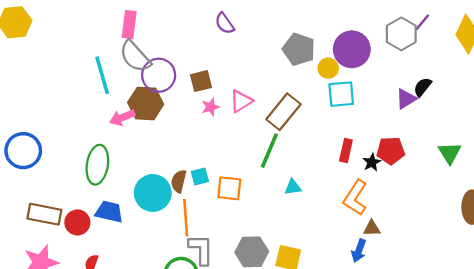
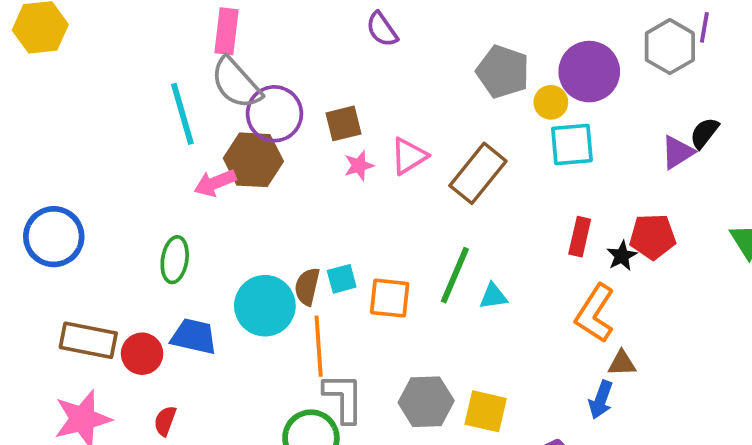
purple line: (422, 22) -> (704, 27), turned -30
green line: (269, 151) -> (455, 275), moved
green ellipse: (97, 165) -> (175, 260), size x0.7

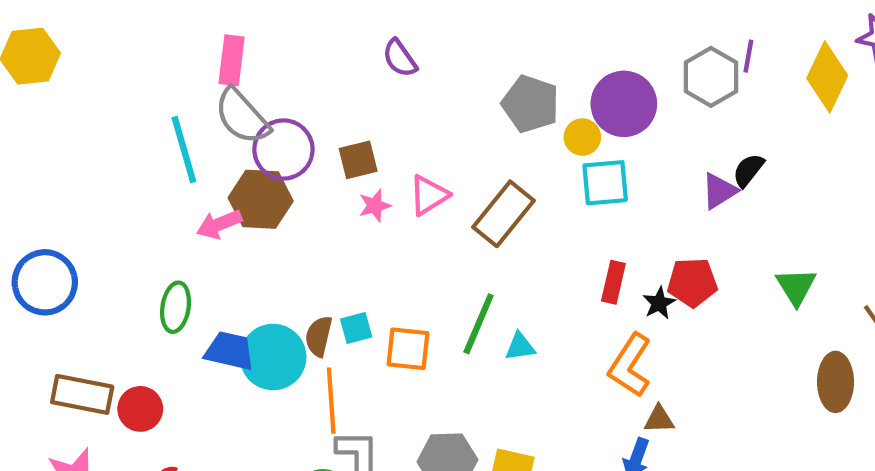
blue trapezoid: (194, 336) -> (230, 351), moved

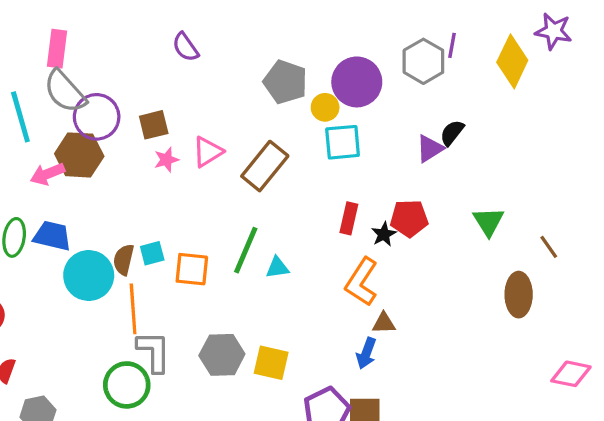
blue trapezoid: (230, 351) -> (52, 236), moved

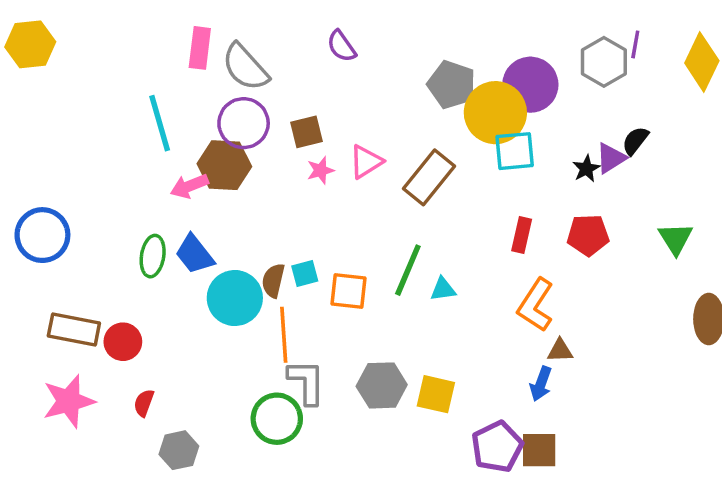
gray semicircle: (65, 91) -> (245, 67), moved
yellow circle: (325, 107) -> (495, 113), size x2.0
black star: (384, 234) -> (586, 169), moved
blue trapezoid: (52, 236) -> (195, 254), turned -141

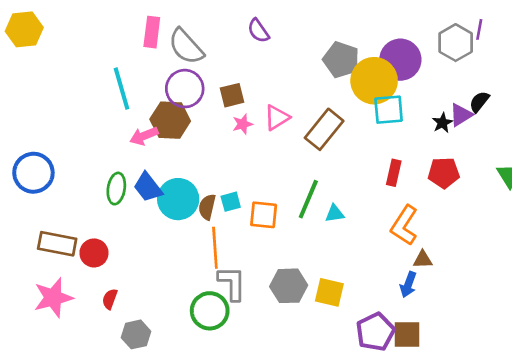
cyan circle: (235, 298) -> (178, 199), moved

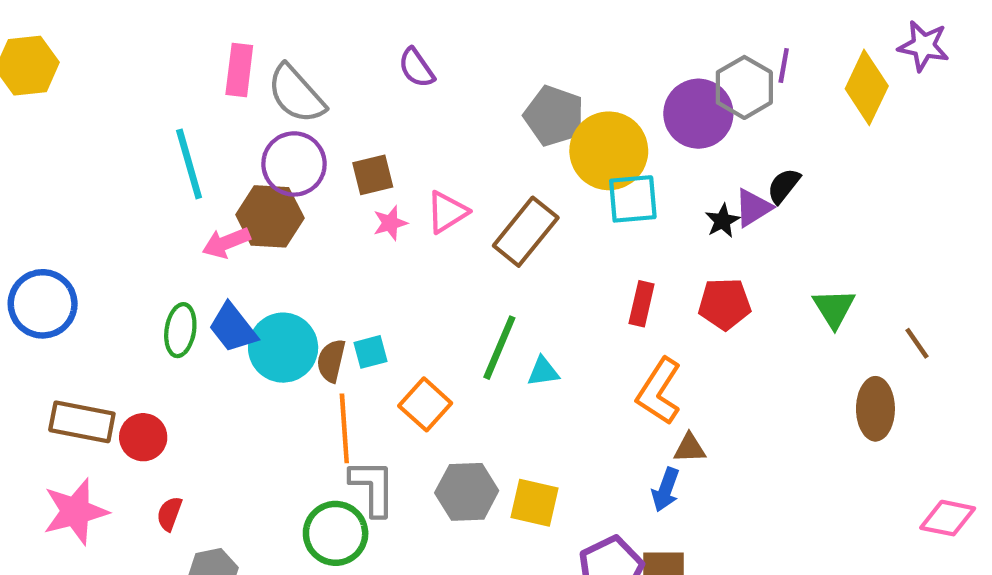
purple circle: (400, 60) -> (698, 114), moved
orange square: (264, 215) -> (425, 404), moved, turned 36

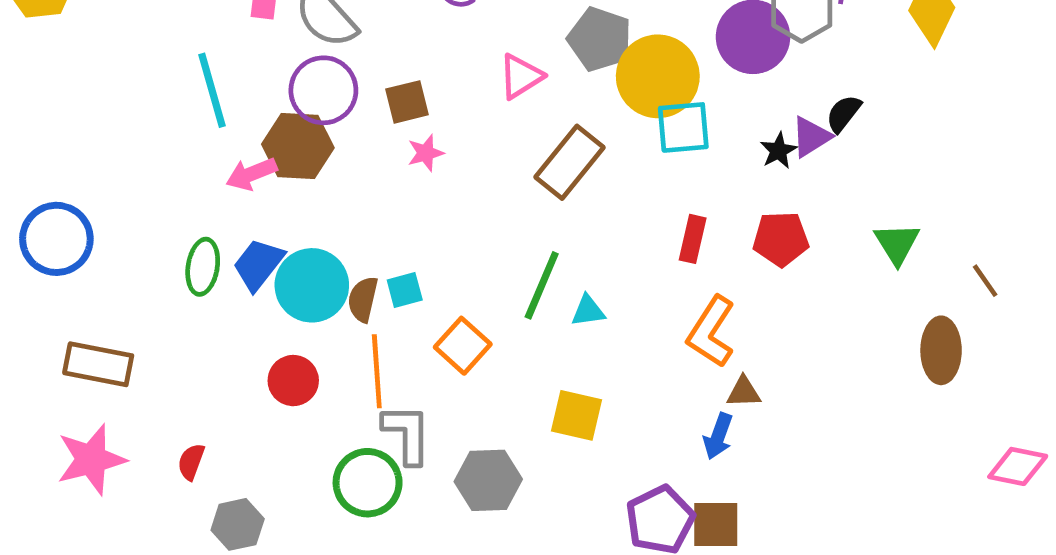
pink triangle: (447, 212) -> (521, 76), moved
blue trapezoid: (233, 328) -> (258, 264), turned 76
red circle: (143, 437) -> (293, 381), moved
gray hexagon: (467, 492) -> (488, 480), moved
yellow square: (534, 503) -> (577, 415), moved

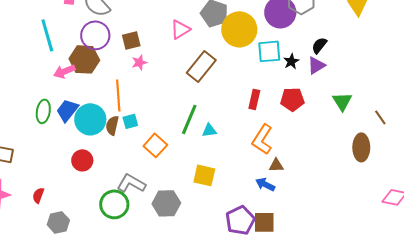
cyan square: (683, 127) -> (269, 51), moved
purple triangle: (811, 137) -> (316, 65), moved
orange line: (377, 371) -> (118, 95), moved
gray L-shape: (407, 434) -> (131, 183), turned -60
blue arrow: (718, 436) -> (265, 184), turned 96

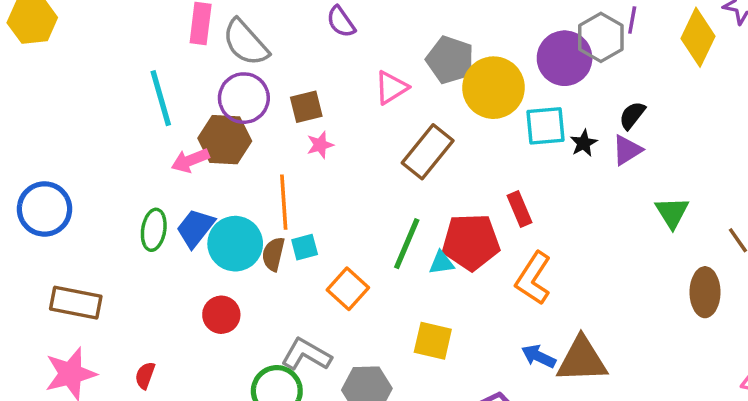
red rectangle: (254, 99) -> (520, 209), turned -36
red pentagon: (292, 99) -> (471, 242), moved, size x1.4
brown triangle: (276, 165) -> (582, 360), moved, size x2.0

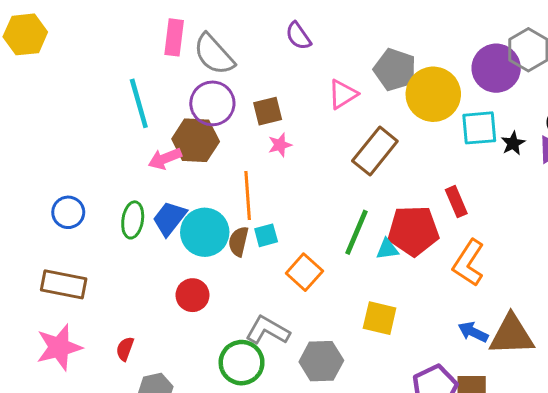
blue circle: (44, 209) -> (68, 212), moved, size x0.7

